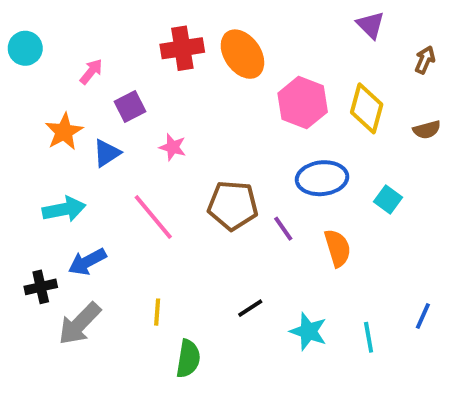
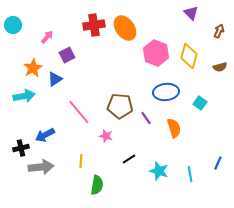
pink star: (173, 147) -> (106, 136), moved
cyan arrow: (64, 209) -> (24, 96), moved
gray arrow: (80, 324) -> (41, 167), turned -140

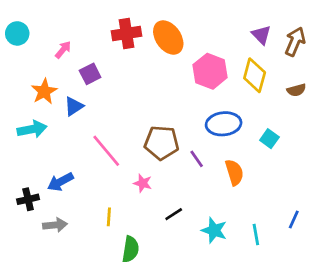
purple triangle: (191, 13) -> (261, 35), moved
brown arrow: (219, 31) -> (295, 42), size x1.5
gray arrow: (41, 167) -> (55, 225), size x0.7

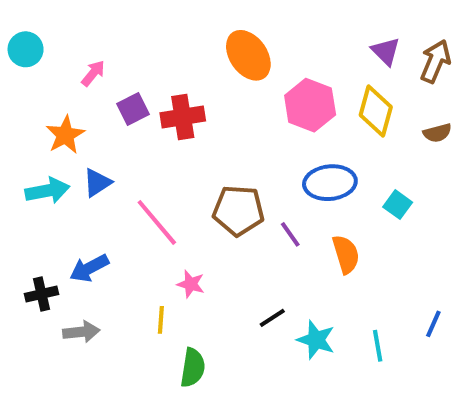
red cross: (126, 33) -> (183, 117), moved
blue triangle: (74, 106) -> (97, 183), moved
pink star: (143, 183) -> (191, 284), moved
black line: (174, 214) -> (272, 318), moved

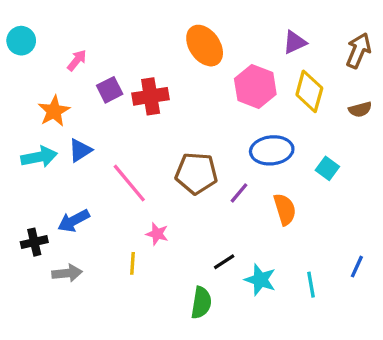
purple triangle: (386, 51) -> (295, 42), moved, turned 50
purple line: (290, 234) -> (239, 193), turned 75
green semicircle: (193, 368) -> (201, 303), moved

